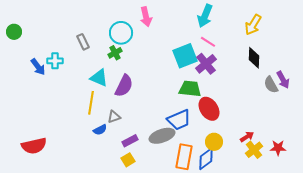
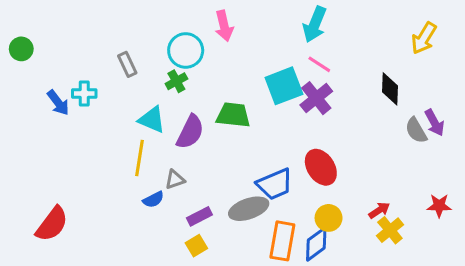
yellow arrow: (253, 25) -> (424, 38), moved
green trapezoid: (190, 89) -> (233, 115), moved
red semicircle: (34, 146) -> (52, 224), turned -40
red star: (278, 148) -> (439, 206), moved

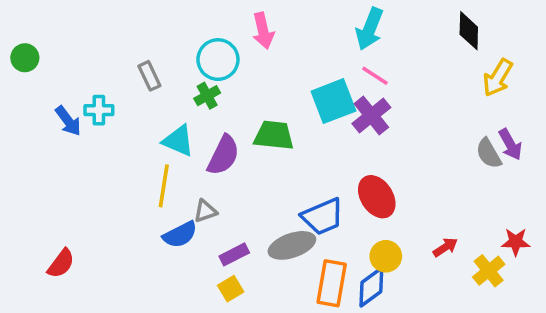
yellow arrow: (424, 38) -> (498, 78), moved
black diamond: (390, 89) -> (469, 31), moved
blue semicircle: (153, 199) -> (180, 235), size x1.4
red semicircle: (52, 224) -> (61, 263), size x0.7
yellow cross: (390, 230) -> (489, 271), moved

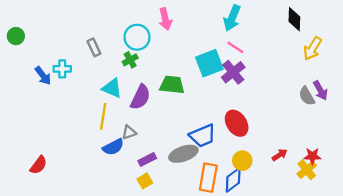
red star: (516, 242) -> (312, 156), moved

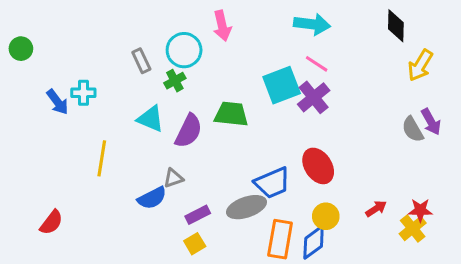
cyan arrow: (232, 18) -> (312, 24), turned -105
gray rectangle: (94, 47) -> (141, 61), moved
yellow line: (103, 116) -> (102, 158), moved

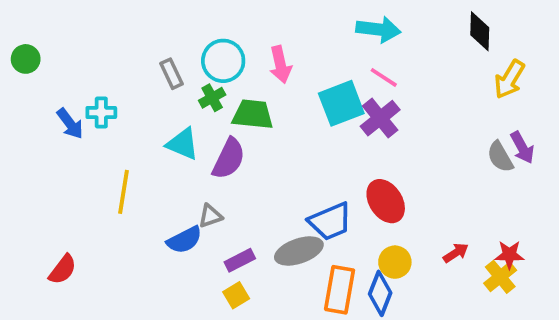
pink arrow: (222, 26) -> (280, 65), moved
green trapezoid: (231, 114) -> (253, 114), moved
blue diamond: (314, 242) -> (380, 293), turned -32

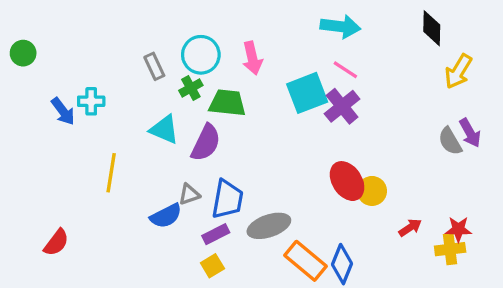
blue trapezoid: (330, 221) -> (227, 199), moved, turned -57
yellow circle: (395, 262) -> (372, 191), moved
yellow cross: (500, 277) -> (450, 249), turned 32
orange rectangle: (340, 290) -> (305, 261), turned -60

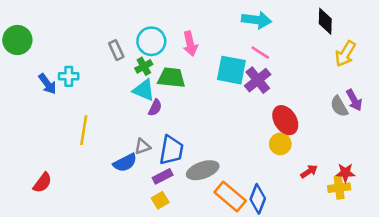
green circle: (23, 53) -> (17, 40), size x1.5
cyan square: (307, 93) -> (231, 70), turned 32
cyan triangle: (164, 130) -> (144, 90), moved
purple semicircle: (206, 143) -> (155, 108), size x0.6
red ellipse: (347, 181) -> (285, 120), moved

